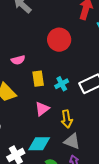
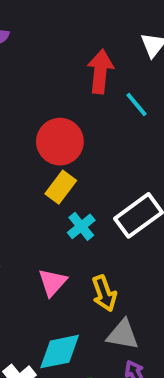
yellow rectangle: (38, 79) -> (61, 187), moved, turned 56

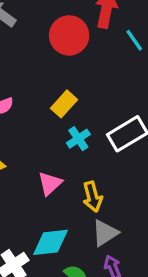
red circle: (60, 142) -> (69, 35), moved
gray triangle: (123, 335) -> (105, 233), turned -48

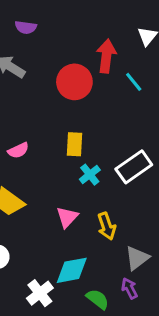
yellow rectangle: (64, 104) -> (75, 144), turned -35
gray triangle: (105, 233) -> (137, 258), moved

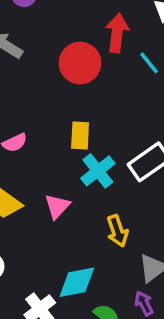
cyan cross: (90, 175) -> (98, 171), size x1.4
pink triangle: (67, 217) -> (57, 206), moved

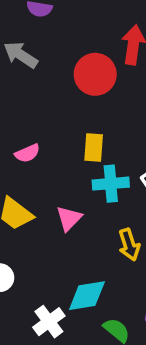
cyan cross: (98, 171) -> (111, 184), turned 32

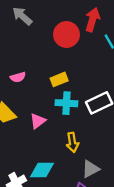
yellow rectangle: (94, 147) -> (59, 79), turned 56

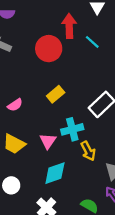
cyan cross: (66, 103) -> (72, 129), moved
cyan diamond: (42, 170) -> (55, 173), moved

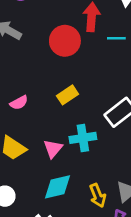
cyan line: (92, 42) -> (116, 38), turned -49
yellow arrow: (88, 151) -> (98, 196), moved

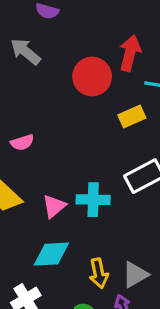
yellow rectangle: (68, 95) -> (132, 116), moved

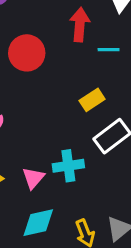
red circle: (92, 77) -> (27, 53), moved
yellow rectangle: (132, 116) -> (92, 100), moved

